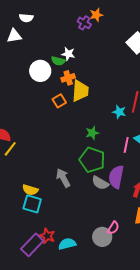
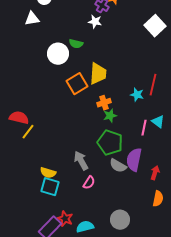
white star: (68, 54) -> (95, 22), moved
orange cross: (68, 78) -> (104, 103), moved
orange square: (59, 101) -> (77, 84), size x1.5
pink semicircle: (113, 228) -> (89, 183), moved

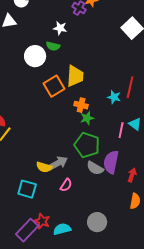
white star: (95, 22) -> (60, 28), moved
orange cross: (104, 103) -> (81, 105), turned 32
gray arrow: (81, 161) -> (58, 163), turned 90
yellow semicircle: (48, 173) -> (44, 167), moved

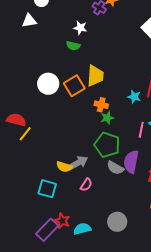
white circle: (35, 56) -> (48, 84), moved

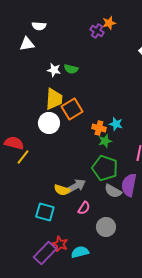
white star: (80, 28) -> (54, 70), moved
yellow trapezoid: (95, 76) -> (54, 99), moved
white circle: (48, 84) -> (49, 123), moved
cyan star: (134, 97) -> (116, 124), moved
gray circle: (117, 222) -> (106, 227), moved

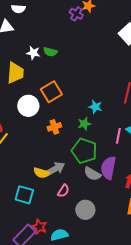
yellow trapezoid: (54, 99) -> (15, 73), moved
orange cross: (99, 128) -> (54, 127), moved, turned -32

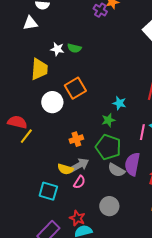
orange cross: (54, 127) -> (76, 139), moved
pink semicircle: (63, 191) -> (79, 182), moved
red star: (39, 227) -> (77, 218), moved

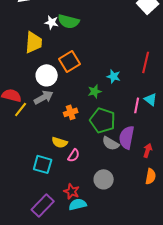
green semicircle: (74, 48) -> (69, 21), size x1.5
green star: (108, 120) -> (95, 91), moved
gray arrow: (79, 165) -> (44, 97), moved

